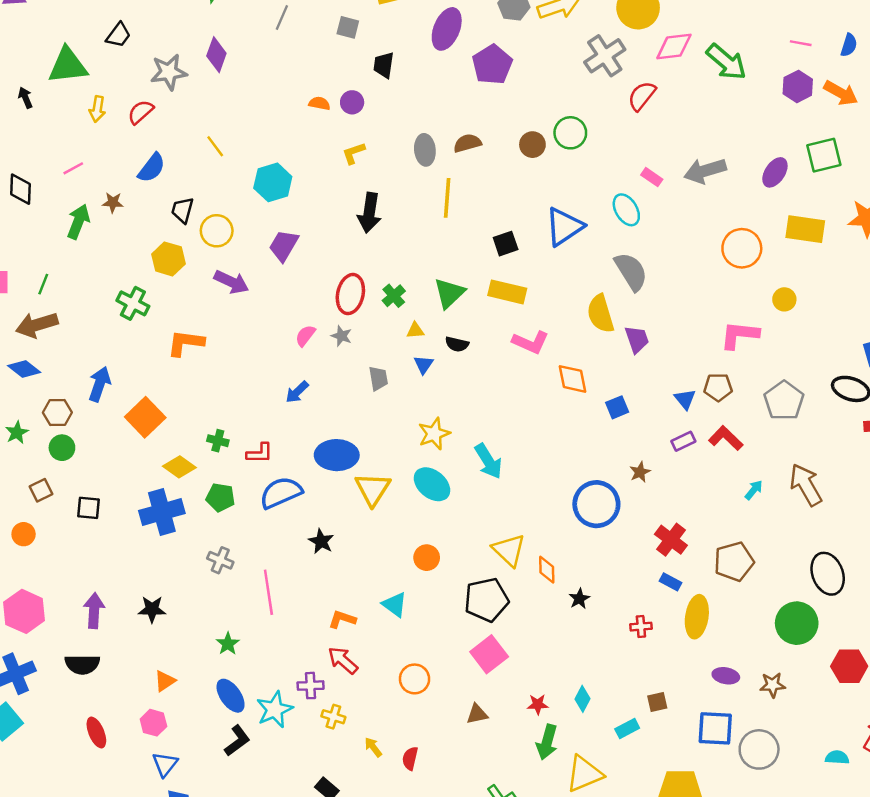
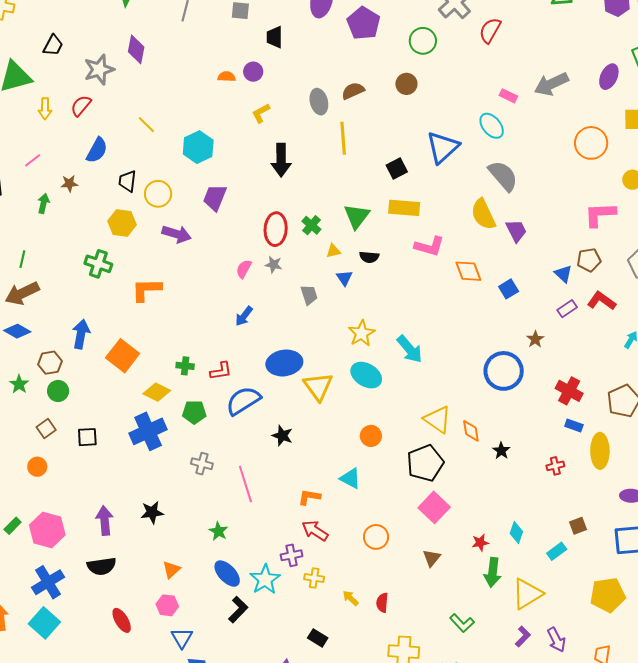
green circle: (570, 133) -> (423, 41), moved
green arrow: (78, 222) -> (43, 203), size x0.7
brown triangle: (477, 714) -> (432, 558), turned -30

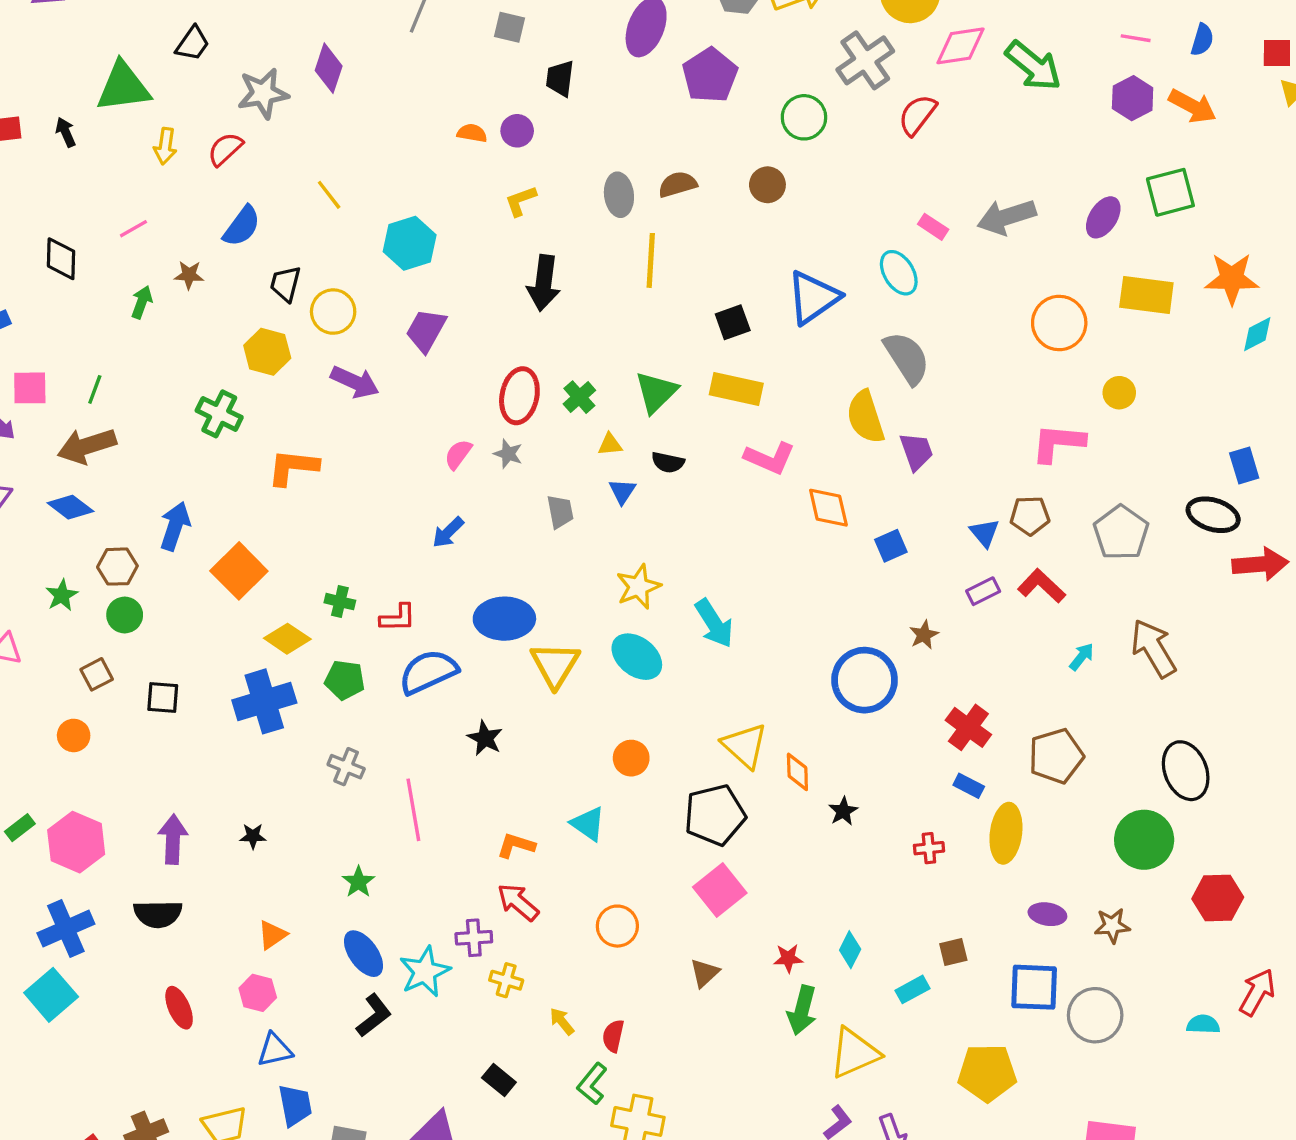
black star: (152, 512) -> (253, 836), size x0.7
green L-shape: (462, 623) -> (592, 1084), moved, turned 75
blue triangle: (182, 638) -> (275, 1050), turned 40

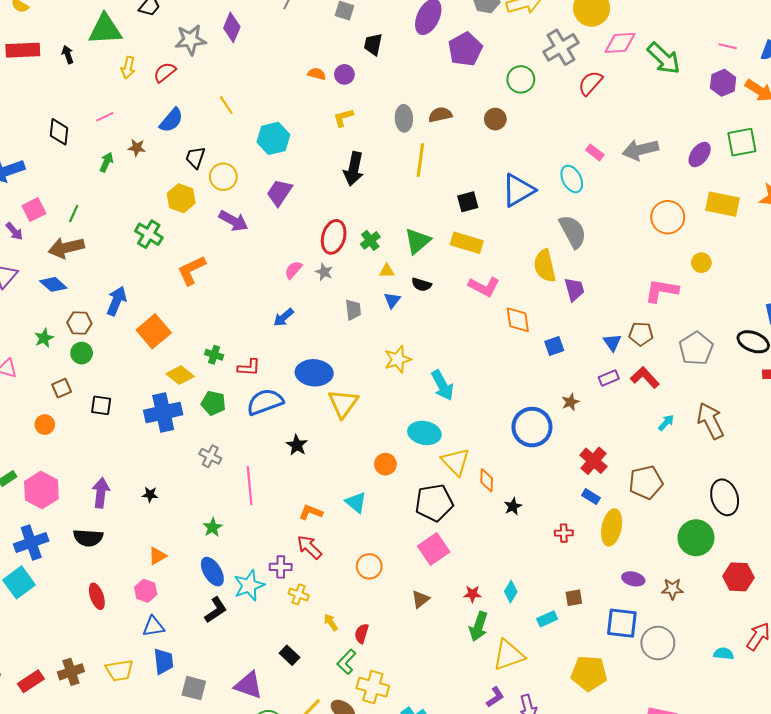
pink square: (30, 388) -> (34, 210), turned -30
orange L-shape: (293, 467) -> (192, 270), turned -36
cyan ellipse: (637, 657) -> (424, 433), moved, turned -32

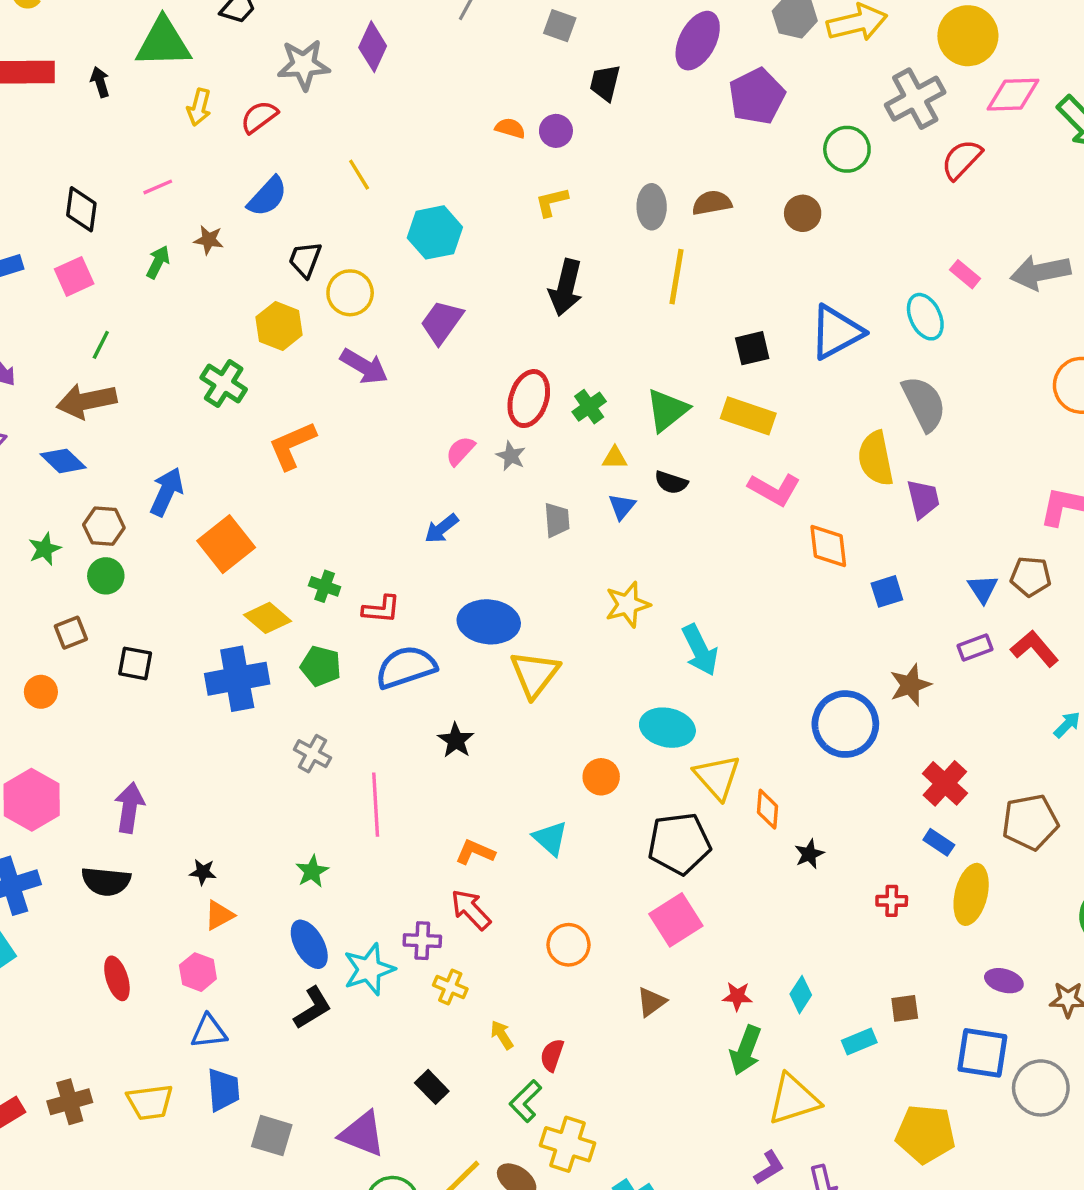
pink square: (34, 210) -> (74, 276), moved
brown star: (570, 402) -> (910, 685), size x1.4
black star: (150, 494) -> (203, 872), moved

